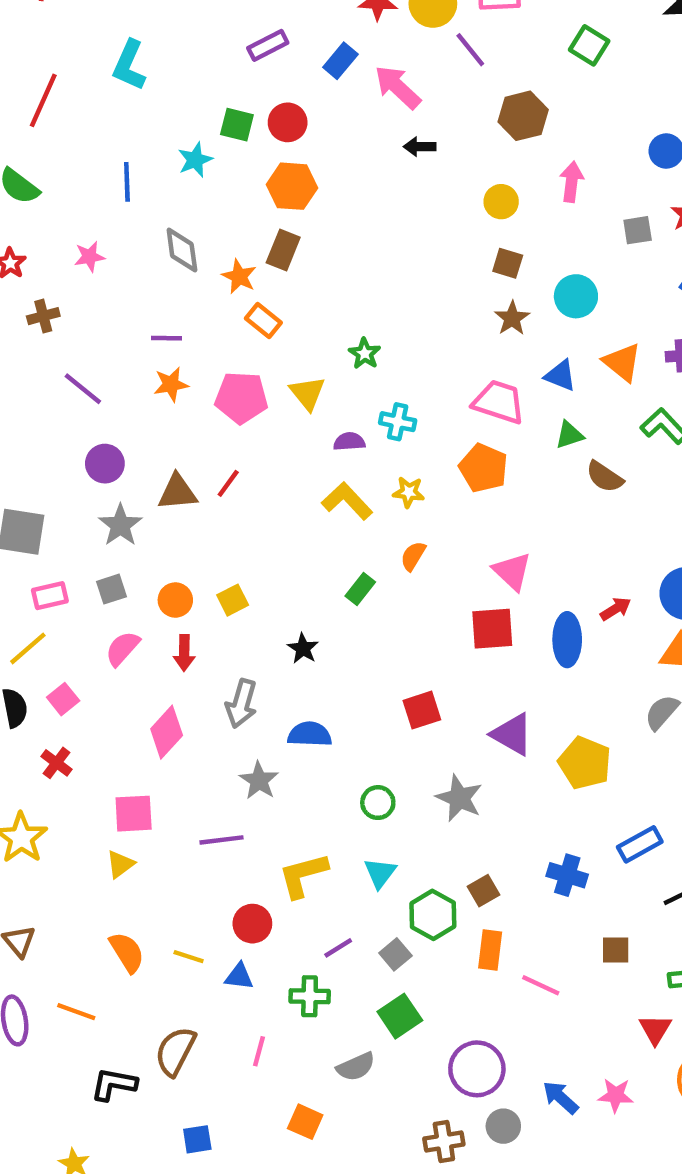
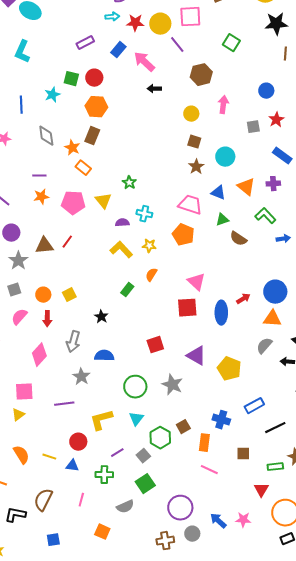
green circle: (378, 803) -> (135, 387), size x1.5
orange rectangle: (490, 950) -> (204, 443), moved

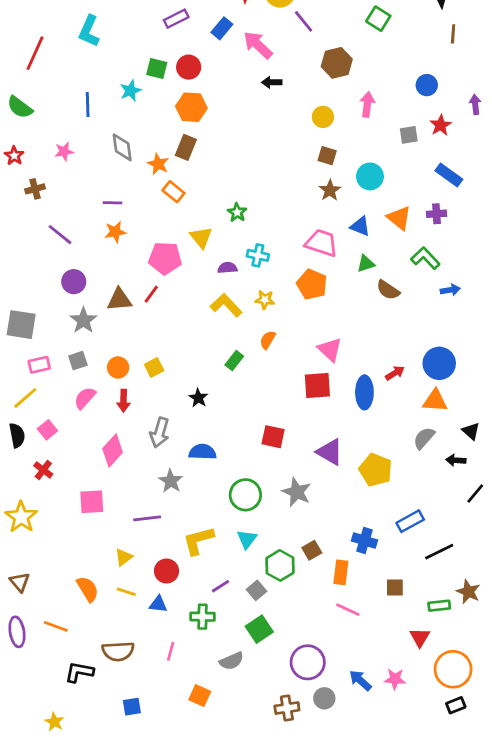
pink pentagon: (73, 203) -> (165, 258), moved
red square: (155, 345) -> (273, 437), turned 30
yellow triangle: (18, 415) -> (124, 557), moved
brown semicircle: (43, 500) -> (118, 651), turned -120

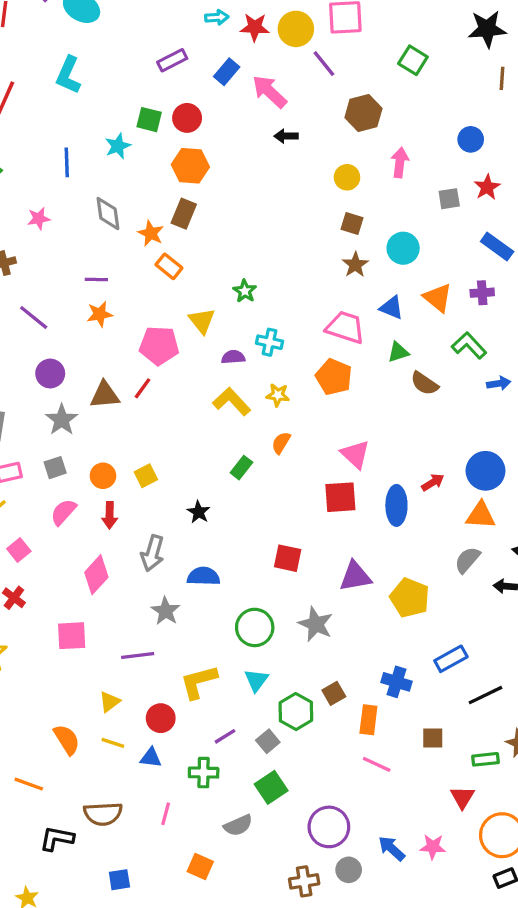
purple triangle: (330, 452) -> (355, 576), turned -40

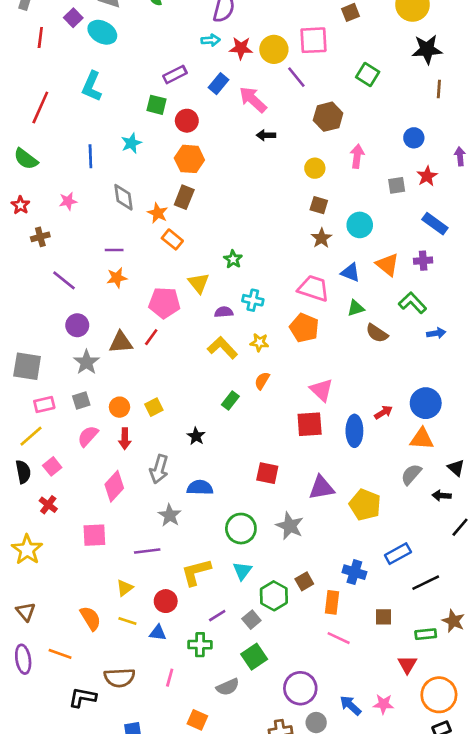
green square: (149, 120) -> (156, 105), moved

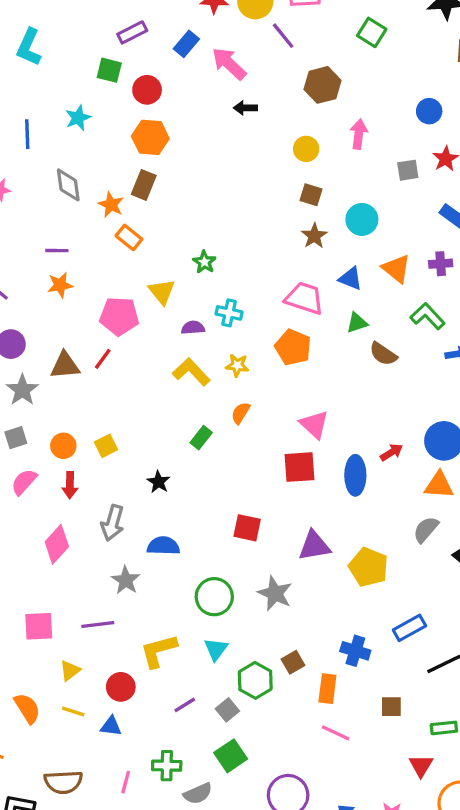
pink square: (94, 535) -> (39, 626), moved
green cross: (200, 645) -> (167, 766), moved

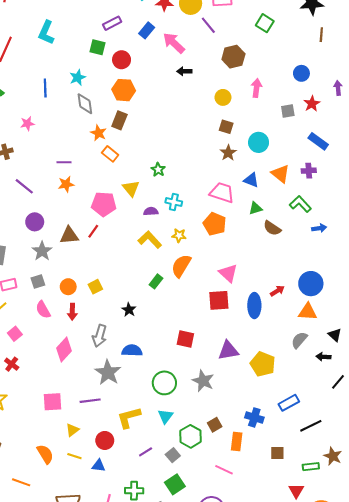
gray diamond: (68, 185) -> (85, 104), moved
orange semicircle: (241, 413) -> (181, 266), size x1.6
pink semicircle: (24, 482) -> (43, 310), turned -72
gray star: (126, 580) -> (108, 372), size x1.4
pink line: (336, 733) -> (224, 470), moved

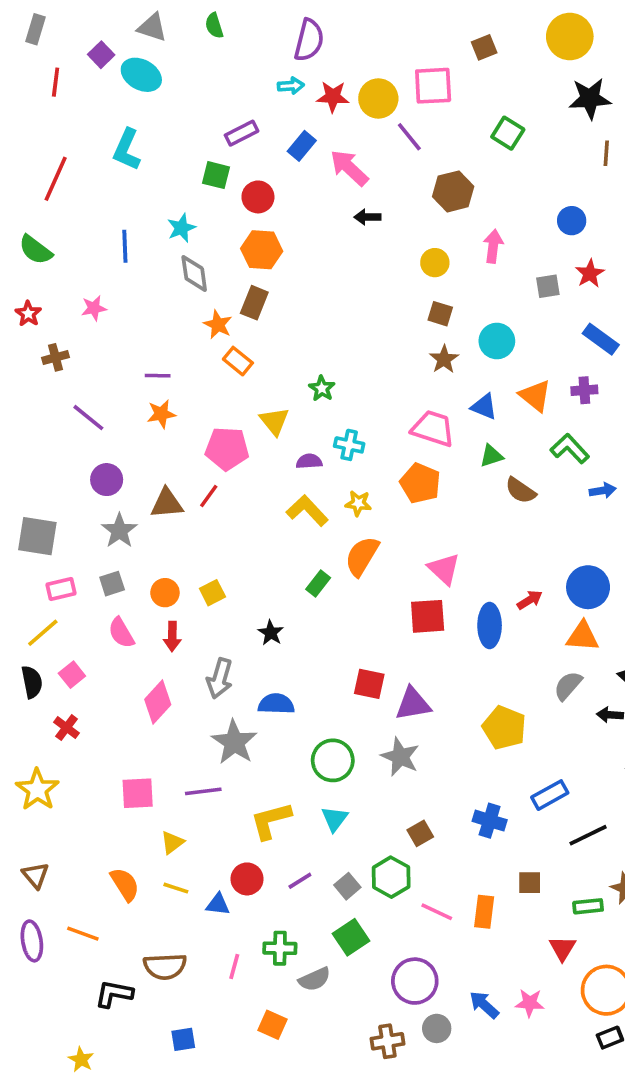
purple triangle: (228, 351) -> (413, 704), moved
green hexagon: (191, 436) -> (391, 877), moved
red circle: (105, 440) -> (247, 879), moved
orange rectangle: (237, 442) -> (484, 912), moved

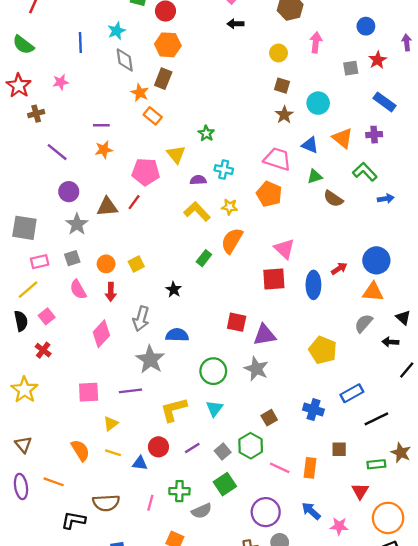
red star: (28, 314) -> (19, 86), size x1.5
blue arrow: (484, 1005) -> (311, 511), moved

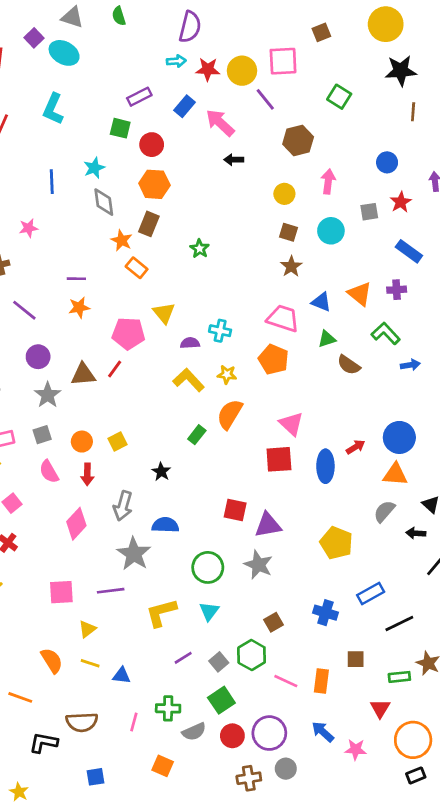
cyan circle: (318, 103) -> (331, 231), moved
green star: (206, 133) -> (200, 249), moved
red circle: (158, 447) -> (232, 736), moved

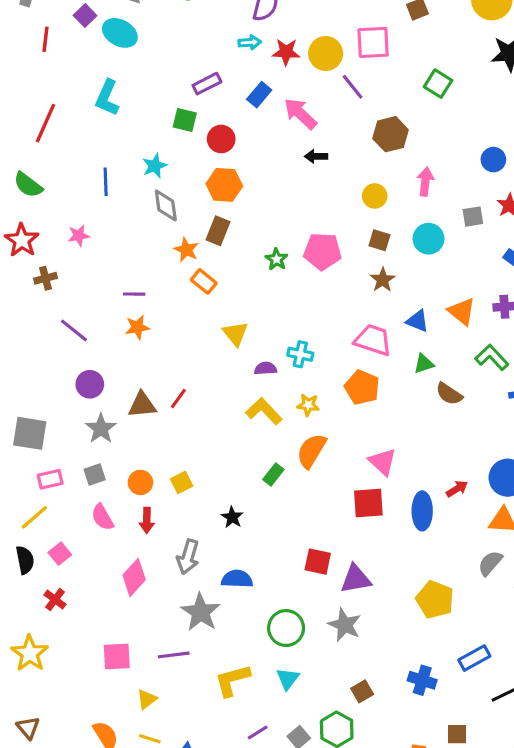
pink pentagon: (128, 333) -> (322, 251), moved

